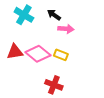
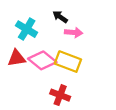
cyan cross: (24, 15) -> (27, 29), moved
yellow rectangle: (61, 55) -> (68, 62), size x1.6

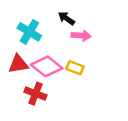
yellow rectangle: (68, 62) -> (75, 68), size x0.6
red cross: (60, 95) -> (36, 94), moved

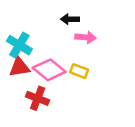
black arrow: (66, 18) -> (70, 19), turned -35
cyan cross: (29, 32) -> (19, 45), moved

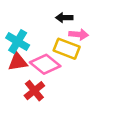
yellow rectangle: (79, 71) -> (67, 49), moved, size x1.5
red cross: (38, 98) -> (34, 91), turned 30

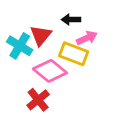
pink arrow: (79, 34) -> (87, 38), turned -30
red triangle: (18, 62) -> (41, 35), moved, turned -42

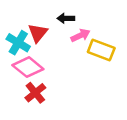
yellow rectangle: (74, 54) -> (101, 50), moved
pink diamond: (50, 71) -> (28, 67), moved

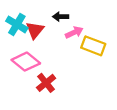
cyan cross: (18, 43) -> (17, 24), moved
red cross: (35, 93) -> (46, 83), moved

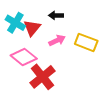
pink arrow: (74, 32) -> (57, 40), moved
red cross: (46, 83) -> (42, 77), size x1.4

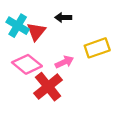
pink arrow: (57, 40) -> (64, 62), moved
yellow rectangle: (86, 42) -> (97, 48), turned -40

